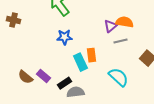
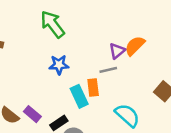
orange semicircle: (124, 22) -> (135, 46), turned -54
gray line: (120, 41) -> (108, 70), moved

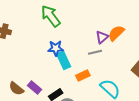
orange rectangle: (93, 87) -> (83, 75), moved, turned 72
cyan rectangle: (79, 96) -> (64, 60), moved

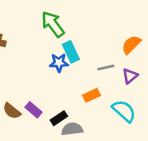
purple triangle: (102, 37) -> (130, 76), moved
cyan rectangle: (64, 60) -> (71, 52), moved

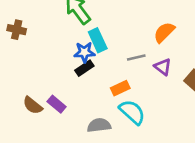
purple triangle: (130, 76) -> (163, 67), turned -42
cyan semicircle: (124, 111) -> (132, 112), moved
black rectangle: (59, 118) -> (84, 68), moved

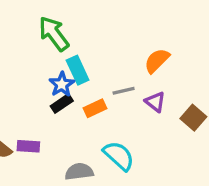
blue star: (84, 52) -> (62, 84), turned -30
orange rectangle: (120, 88) -> (95, 108), moved
purple rectangle: (57, 104) -> (28, 146), turned -36

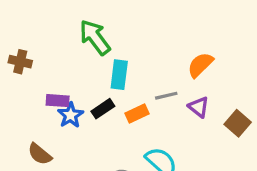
cyan rectangle: (78, 70) -> (119, 75), turned 32
blue star: (62, 84) -> (71, 115), moved
purple rectangle: (28, 146) -> (58, 101), moved

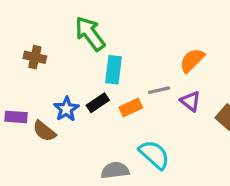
brown cross: (20, 62) -> (35, 57), moved
purple rectangle: (58, 101) -> (16, 117), moved
brown semicircle: (40, 154) -> (44, 131), moved

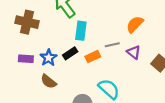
brown cross: (35, 57) -> (27, 22), size x1.5
purple rectangle: (16, 117) -> (26, 59), moved
brown semicircle: (44, 131) -> (49, 81), moved

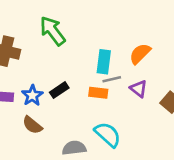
cyan rectangle: (81, 31) -> (104, 62), moved
orange rectangle: (93, 57) -> (98, 93), moved, turned 32

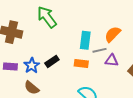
gray line: (112, 79) -> (99, 50), moved
purple triangle: (139, 89) -> (112, 60), turned -32

